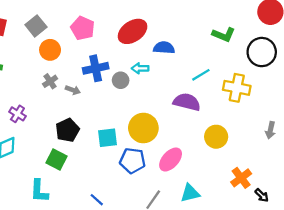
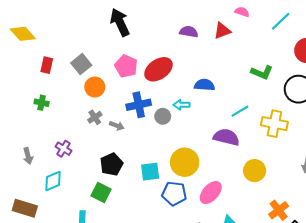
red ellipse: (133, 31) -> (159, 69), moved

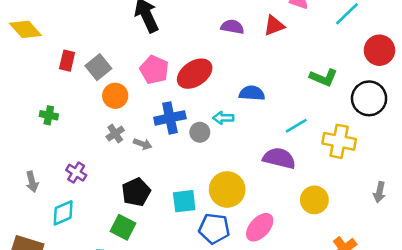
red rectangle: (47, 65) -> (67, 61), moved

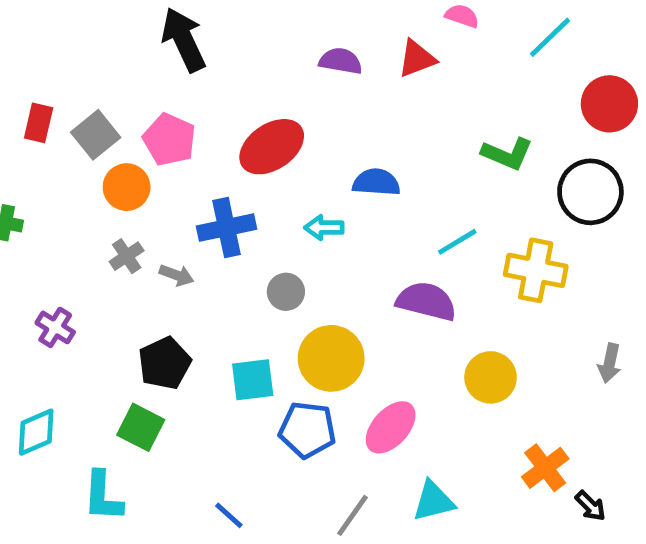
pink pentagon: (154, 70) -> (169, 140), moved
gray circle: (200, 132) -> (286, 292), moved
cyan diamond: (63, 213) -> (36, 432), moved

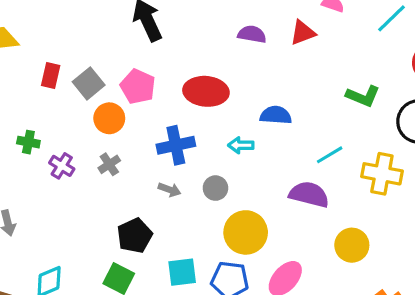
red ellipse: (272, 147) -> (206, 91), turned 39
gray arrow: (177, 275) -> (170, 190), moved
purple cross: (55, 327) -> (62, 166), moved
cyan square: (253, 380) -> (182, 272), moved

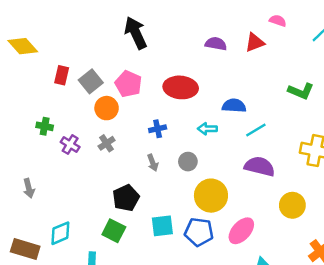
blue cross: (176, 145) -> (158, 129), size x0.6
cyan line: (330, 155) -> (256, 130), moved
gray arrow: (170, 190) -> (153, 163), turned 49

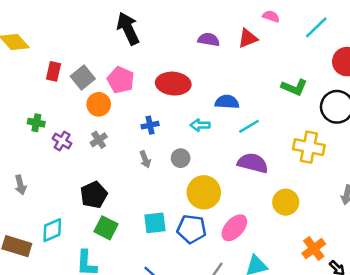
black pentagon: (126, 198) -> (94, 195), moved

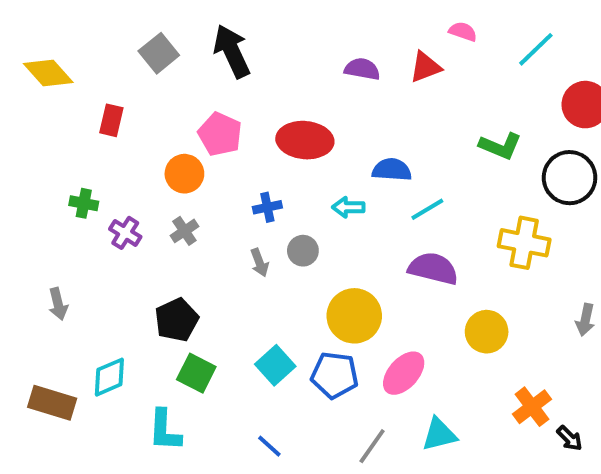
gray square: (83, 77) -> (159, 53), moved
gray circle: (181, 158) -> (303, 251), moved
cyan square: (155, 223) -> (275, 365), turned -35

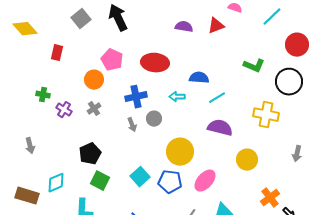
blue cross: (267, 207) -> (136, 97), size x1.5

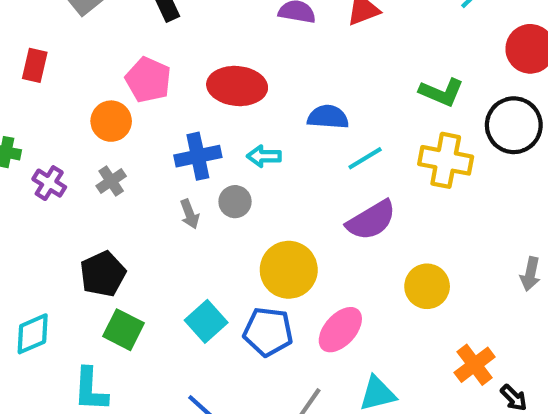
cyan arrow: (177, 97) -> (264, 156), moved
yellow cross: (266, 115) -> (446, 160), moved
purple semicircle: (220, 128) -> (371, 220), turned 135

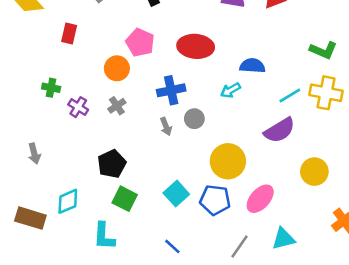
cyan arrow: (264, 156) -> (230, 90), moved, turned -30
cyan line: (365, 158) -> (290, 95), moved

